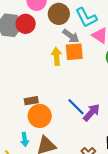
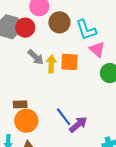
gray arrow: (71, 36) -> (36, 57), moved

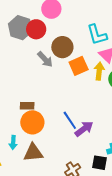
brown circle: (59, 22) -> (62, 47), moved
orange square: (69, 62) -> (79, 66), turned -30
yellow arrow: (51, 64) -> (99, 71), moved

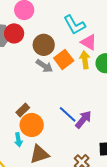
gray arrow: (45, 59) -> (44, 66), moved
brown rectangle: (27, 106) -> (23, 110), turned -32
cyan arrow: (13, 142) -> (18, 140), moved

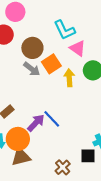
yellow arrow: (85, 60) -> (69, 78), moved
purple arrow: (83, 119) -> (36, 123), moved
orange circle: (32, 125) -> (18, 139), moved

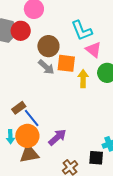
orange square: (51, 64) -> (66, 63), turned 36
blue line: (52, 119) -> (32, 118), moved
purple arrow: (36, 123) -> (57, 137), moved

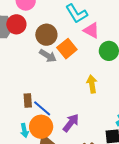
orange square: (66, 63) -> (67, 49), turned -36
yellow arrow: (83, 79) -> (92, 84), moved
brown rectangle: (19, 108) -> (28, 101), turned -48

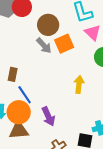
brown rectangle: (28, 101) -> (13, 74), moved
purple arrow: (71, 123) -> (48, 116), turned 102

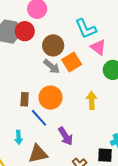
orange circle: (19, 112) -> (50, 98), moved

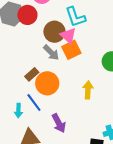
cyan L-shape: (86, 29) -> (75, 17), moved
pink triangle: (98, 47) -> (68, 36), moved
brown rectangle: (25, 99) -> (32, 74), moved, turned 40
cyan arrow: (19, 137) -> (18, 111), moved

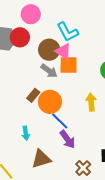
orange square: (71, 50) -> (69, 65), turned 36
blue line: (34, 103) -> (60, 121), moved

